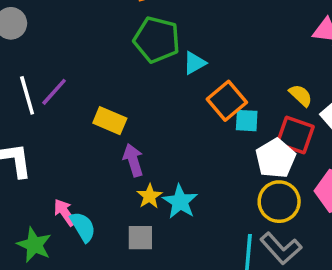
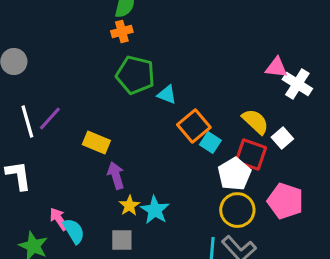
cyan triangle: (194, 63) -> (167, 95), turned 50
yellow semicircle: (301, 95) -> (255, 122), size x1.4
cyan square: (247, 121) -> (210, 143), turned 30

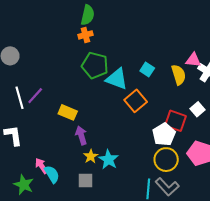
cyan triangle: (167, 95) -> (117, 79), size x1.6
yellow semicircle: (255, 122) -> (179, 75), moved, turned 30
cyan square: (210, 143) -> (147, 69), moved

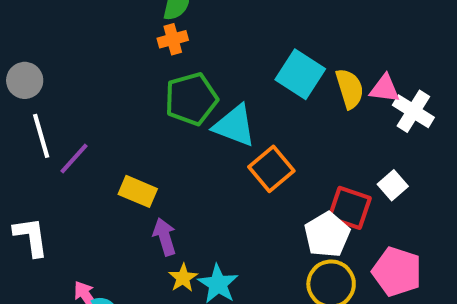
green pentagon: (95, 65) -> (191, 99), turned -30
cyan square: (147, 69) -> (300, 74), moved, size x1.6
yellow semicircle: (179, 75) -> (350, 89), moved
white line: (19, 98) -> (41, 136), moved

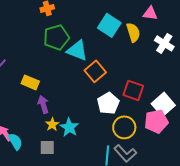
pink triangle: (385, 89) -> (150, 13), moved
white square: (393, 185) -> (163, 104), moved, size x1.6
white pentagon: (327, 235) -> (108, 103), moved
pink pentagon: (397, 272) -> (156, 121), turned -30

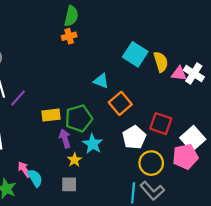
pink triangle: (150, 13) -> (179, 74), moved
green pentagon: (56, 37) -> (79, 118), moved
cyan triangle: (77, 50) -> (101, 81), size x0.7
yellow rectangle: (30, 82) -> (51, 115), turned -30
cyan star: (69, 127) -> (93, 144), moved

